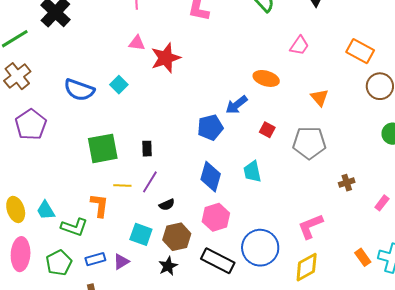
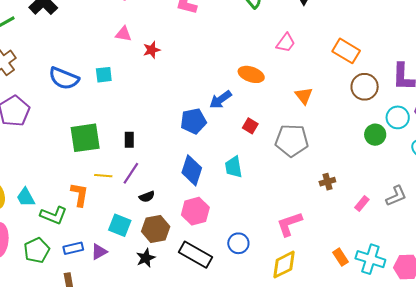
red star: (166, 58) -> (152, 50), size x0.6
cyan square: (119, 85) -> (104, 75), turned 36
blue circle: (260, 248) -> (238, 243), size x0.6

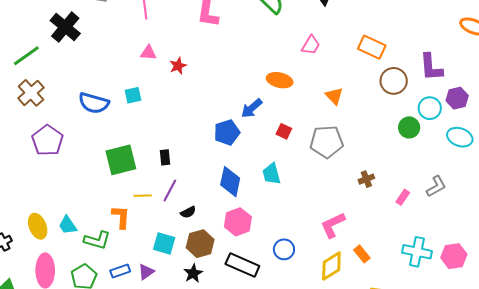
orange rectangle: (340, 257) -> (362, 254), moved

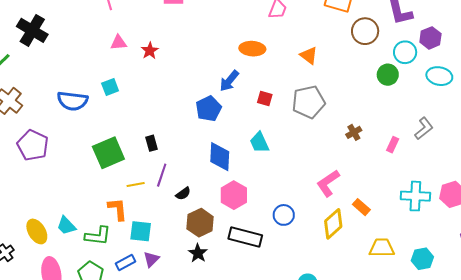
cyan square: (164, 243) -> (141, 231), moved

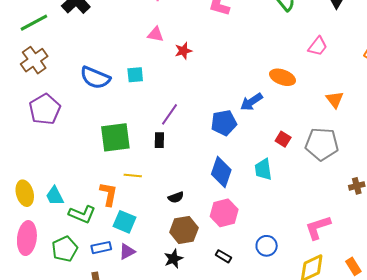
red square: (265, 98) -> (283, 139), moved
purple line: (162, 175) -> (169, 114), moved
orange rectangle: (361, 207) -> (353, 266), moved
black rectangle: (245, 237) -> (223, 256), size x0.5

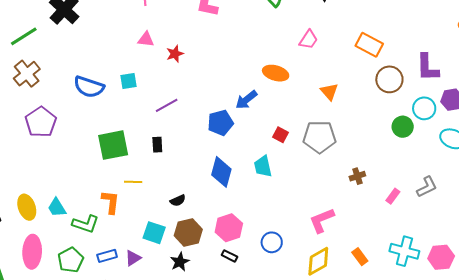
purple line: (169, 114) -> (167, 105), moved, turned 30
pink hexagon: (224, 213) -> (229, 228), moved
cyan square: (125, 222) -> (154, 233), moved

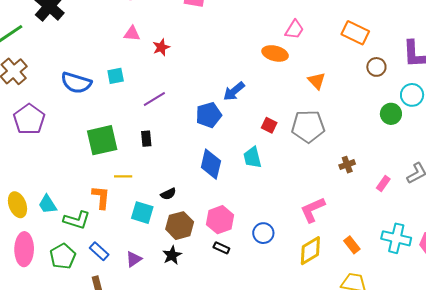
orange ellipse: (276, 73) -> (275, 53), moved
brown circle: (389, 79) -> (376, 67), size x0.7
cyan square: (154, 233) -> (142, 213), moved
blue rectangle: (107, 256) -> (99, 251), turned 60
purple triangle: (133, 258) -> (134, 259), moved

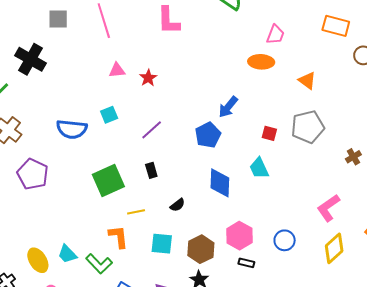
black semicircle: (168, 194) -> (177, 205), moved
green L-shape: (77, 220) -> (99, 264), turned 40

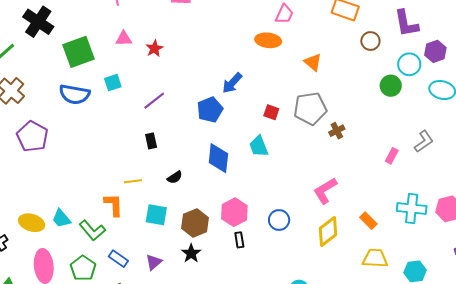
brown cross: (353, 157) -> (337, 131), moved
green square: (108, 181) -> (79, 52), moved
yellow ellipse: (38, 260) -> (32, 223), turned -45
black rectangle: (246, 263) -> (239, 240), turned 63

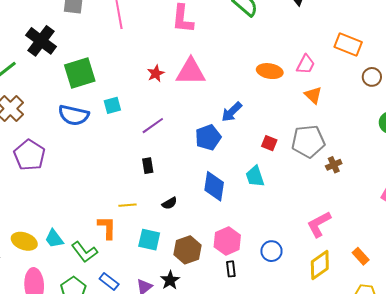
pink trapezoid: (284, 14) -> (306, 64), moved
pink triangle: (124, 39) -> (191, 72), moved, size x1.8
black star: (191, 253) -> (170, 280), moved

